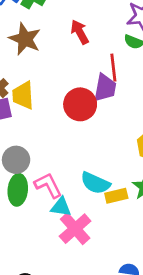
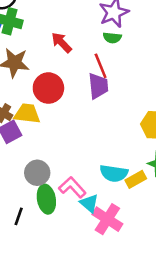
yellow trapezoid: (23, 95) -> (27, 114), turned 116
red circle: (80, 104) -> (48, 88), moved
cyan triangle: (61, 207) -> (89, 203), turned 48

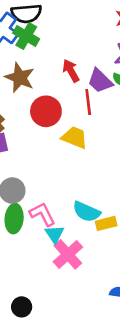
red line: (101, 66) -> (88, 102), moved
purple trapezoid: (98, 86) -> (100, 81), moved, turned 124
yellow trapezoid: (27, 114) -> (75, 137), moved

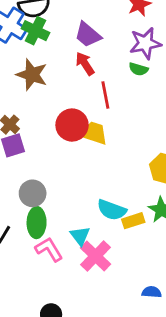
purple trapezoid: (100, 81) -> (88, 35), moved
red circle: (46, 111) -> (72, 125), moved
pink L-shape: (42, 214) -> (49, 249), moved

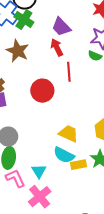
yellow trapezoid: (94, 133) -> (69, 134), moved
pink cross: (96, 256) -> (40, 197), moved

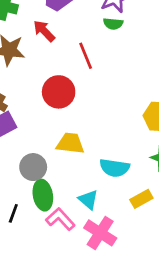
red arrow: (57, 47) -> (44, 31), moved
yellow trapezoid: (69, 134) -> (70, 143), moved
yellow rectangle: (79, 165) -> (141, 199), moved

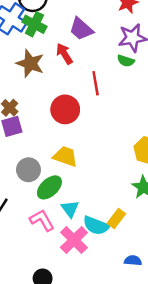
cyan semicircle: (115, 168) -> (96, 226), moved
green ellipse: (43, 195) -> (49, 187), moved, turned 45
yellow rectangle: (141, 199) -> (116, 218), turned -36

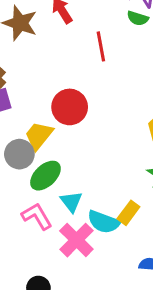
red circle: (65, 109) -> (70, 107), moved
yellow trapezoid: (65, 156) -> (39, 136), moved, turned -70

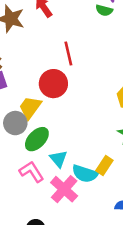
red line: (101, 46) -> (68, 53), moved

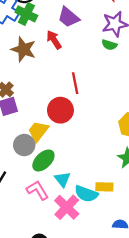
yellow rectangle: (104, 165) -> (104, 187), turned 56

